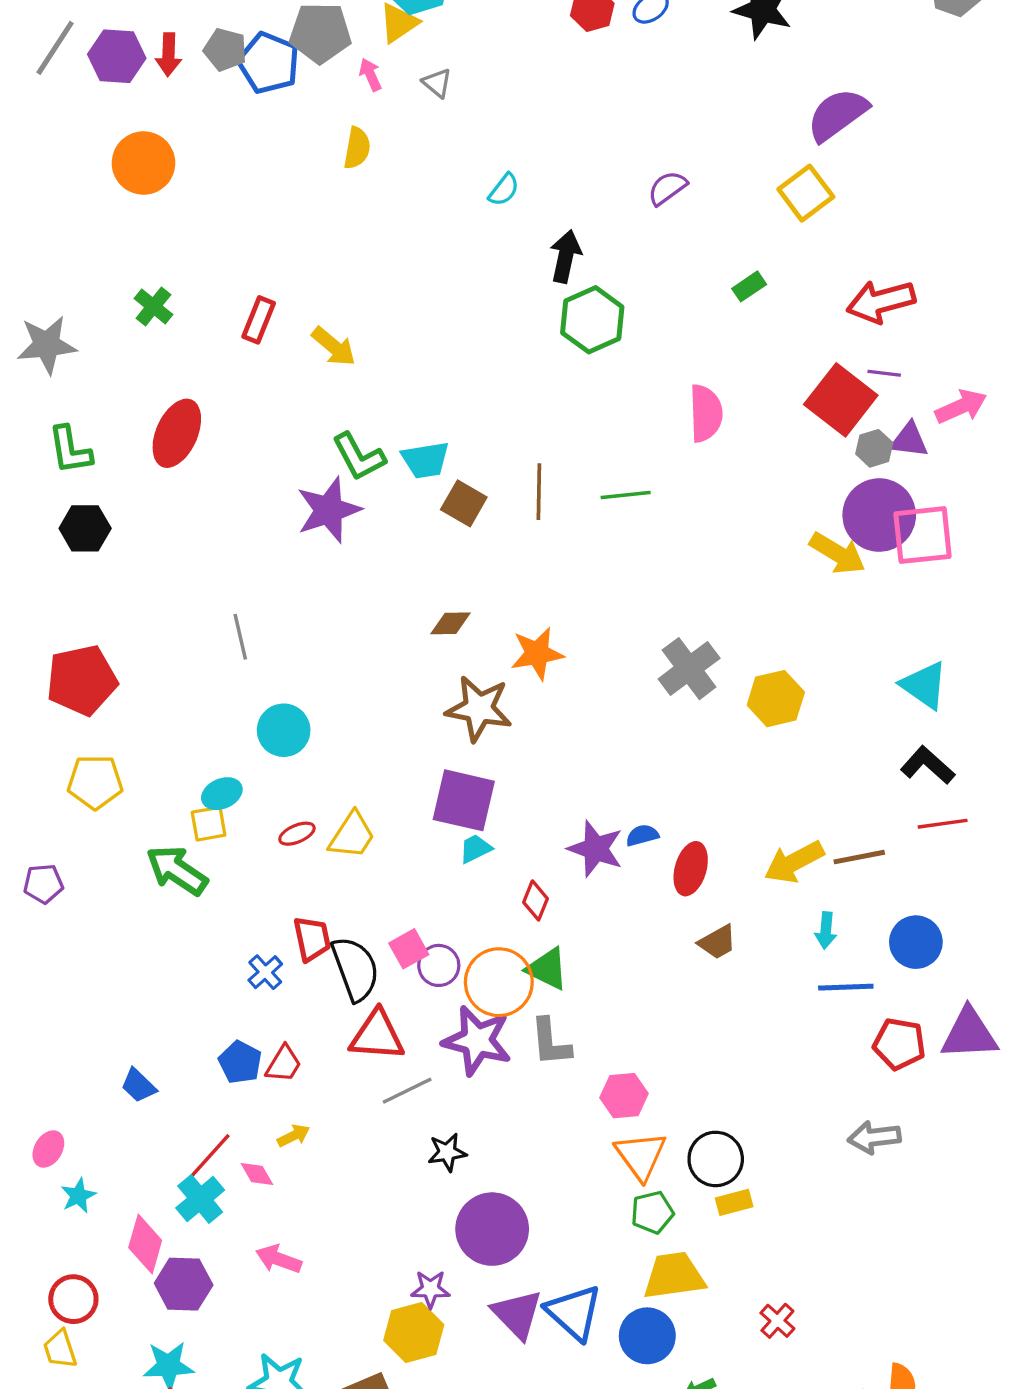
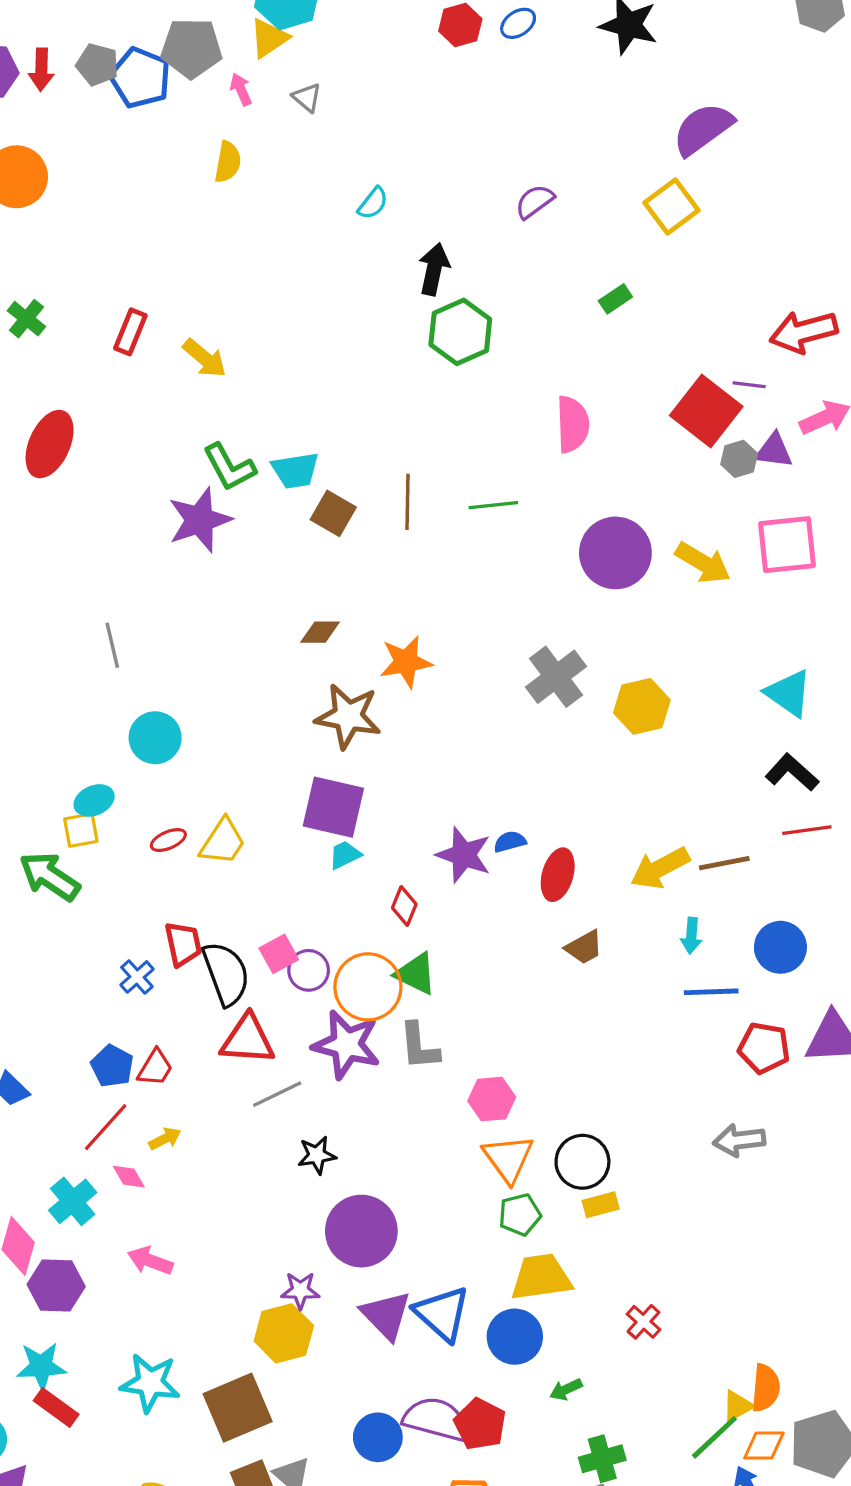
red arrow: (881, 301) -> (804, 332), moved
purple circle: (879, 515) -> (615, 553), moved
red line: (209, 1157) -> (106, 1127), moved

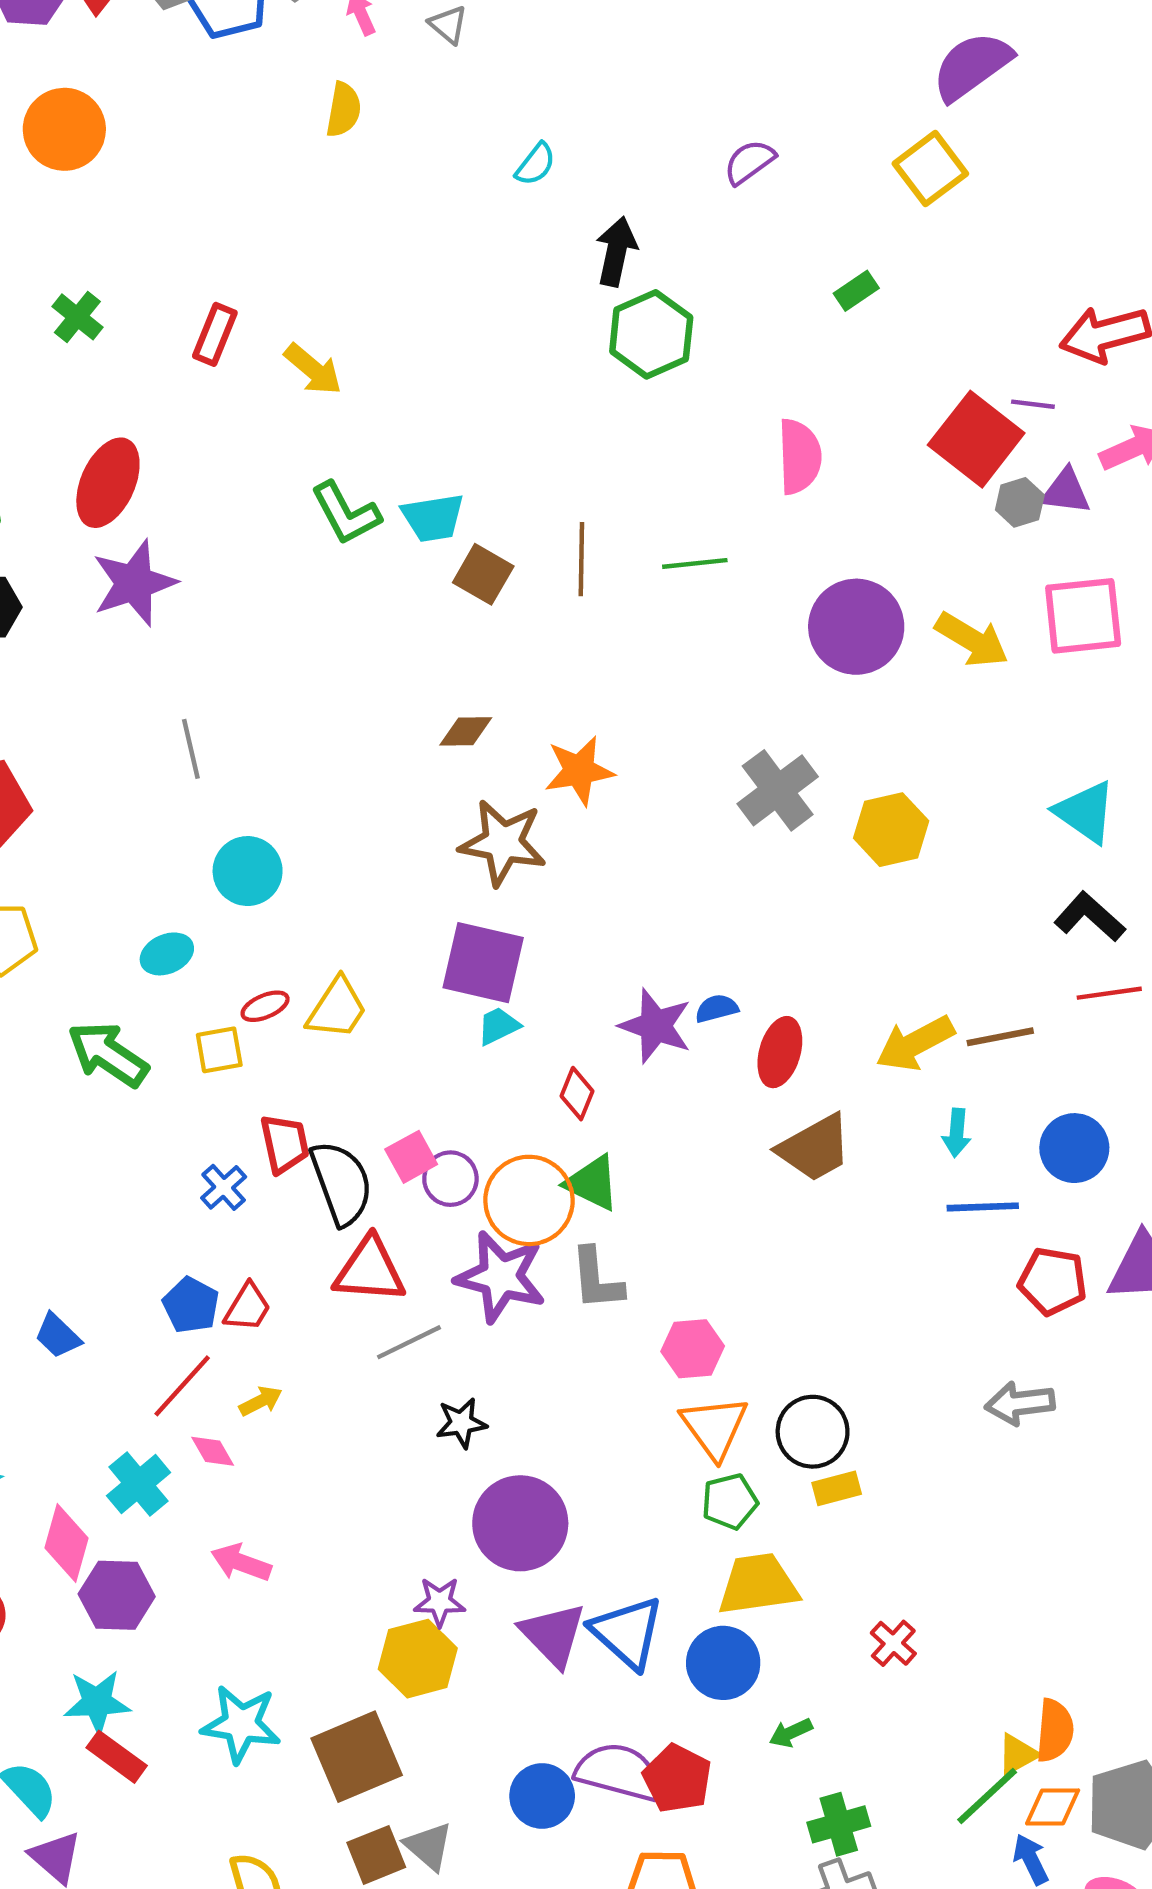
purple star: (200, 520) -> (134, 583), moved
yellow square: (81, 830) -> (219, 1050), moved
brown trapezoid: (584, 947) -> (815, 1148), size x1.5

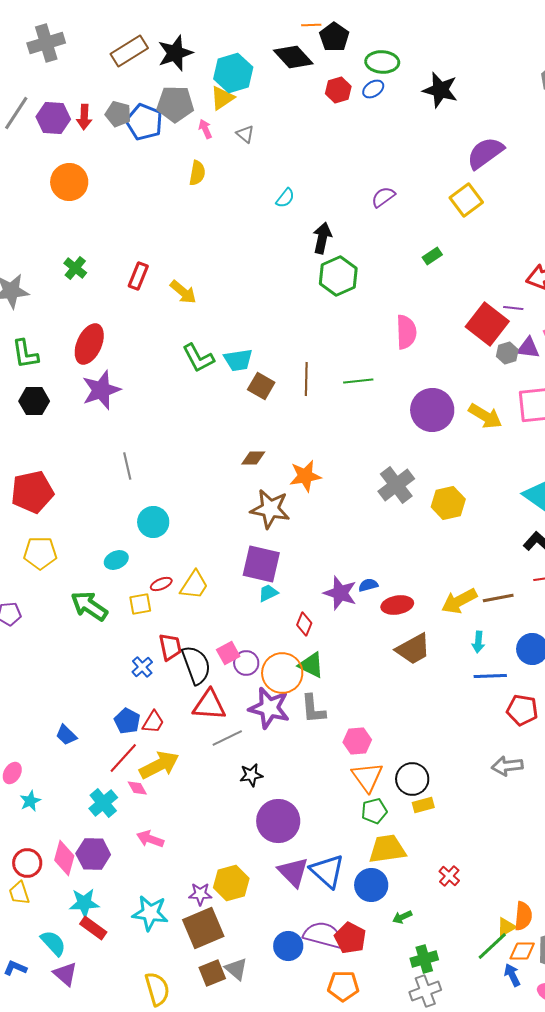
red ellipse: (780, 1052) -> (397, 605), turned 64
yellow arrow: (261, 1401) -> (159, 765), size x2.0
pink diamond: (67, 1543) -> (64, 858), moved
purple star: (440, 1602) -> (200, 894), moved

